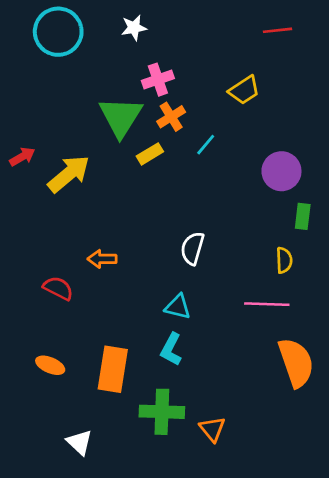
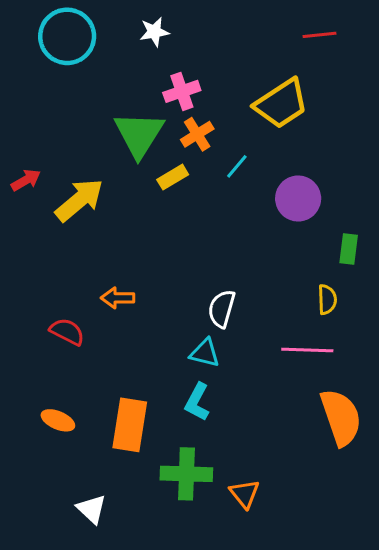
yellow trapezoid: (244, 90) -> (281, 104), size x1.5
purple circle: (281, 171) -> (298, 199), moved
white semicircle: (192, 248) -> (222, 309), moved

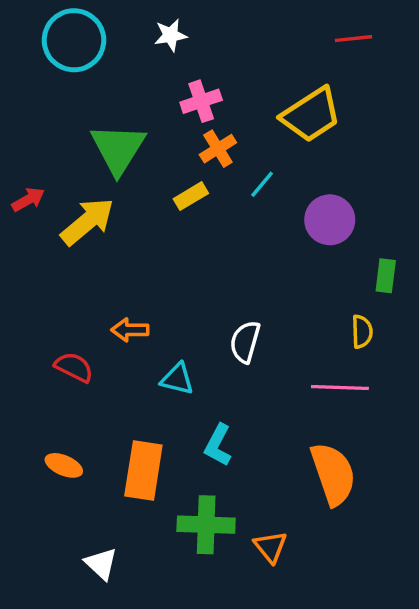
green triangle: (139, 134) -> (118, 149), moved
cyan triangle: (205, 353) -> (177, 379), moved
orange semicircle: (341, 417) -> (333, 474), moved

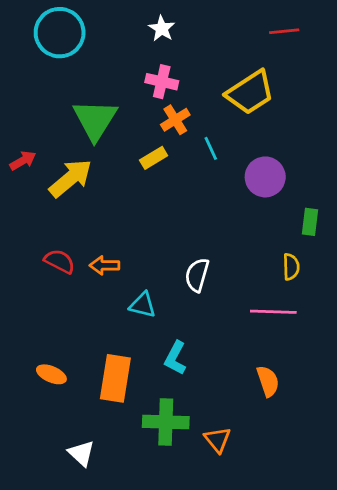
white star: (171, 35) -> (162, 29), moved, turned -30
pink cross: (201, 101) -> (162, 82), turned 32
cyan line: (262, 184) -> (211, 148), turned -65
red semicircle: (74, 367) -> (60, 261), moved
orange semicircle: (333, 474) -> (268, 381), size x0.6

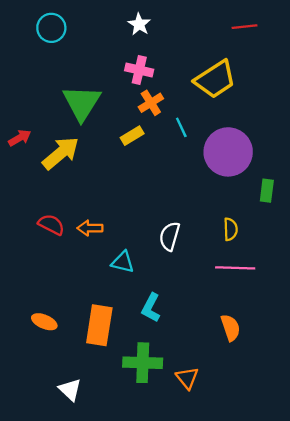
cyan circle: (60, 33) -> (51, 28), size x0.7
purple circle: (265, 177) -> (228, 152), size x1.4
yellow semicircle: (291, 267) -> (230, 229), moved

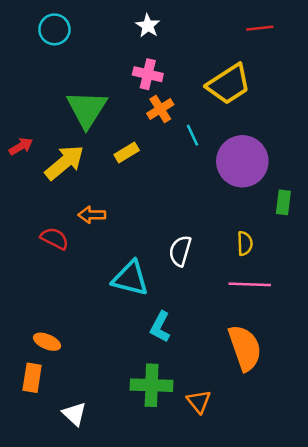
yellow rectangle: (132, 136) -> (127, 153), moved
orange arrow: (90, 228) -> (92, 215), moved
cyan triangle: (123, 262) -> (130, 278), size x1.5
orange rectangle: (99, 325) -> (32, 378), moved, size x0.7
orange semicircle: (230, 328) -> (245, 348), size x1.6

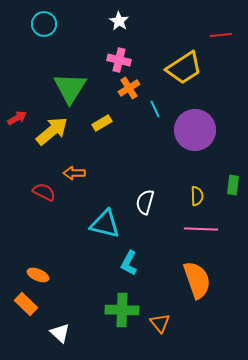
red line: (260, 28) -> (221, 35), moved
green rectangle: (283, 202) -> (233, 185), moved
orange rectangle: (32, 378) -> (26, 304), turned -55

